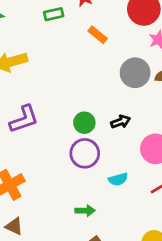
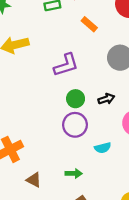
purple L-shape: (24, 119) -> (66, 65), moved
brown triangle: (14, 226) -> (34, 180), moved

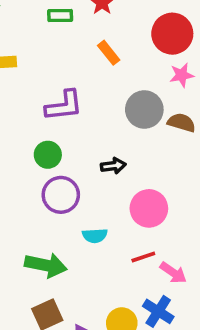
green circle: (76, 99) -> (48, 155), moved
green arrow: (74, 173) -> (46, 265), size x1.6

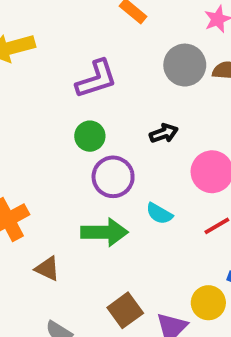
cyan semicircle: (95, 236) -> (159, 214), turned 45
green arrow: (46, 265) -> (104, 232), moved

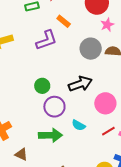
purple L-shape: (96, 79) -> (46, 40), moved
black arrow: (164, 133) -> (80, 84), size x1.6

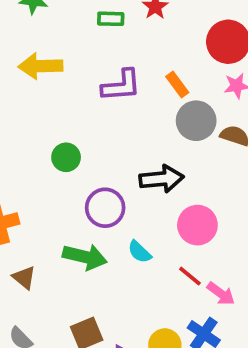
orange rectangle: (64, 21) -> (177, 84), moved
green circle: (42, 86) -> (66, 157), moved
red line: (108, 131) -> (190, 276), turned 56

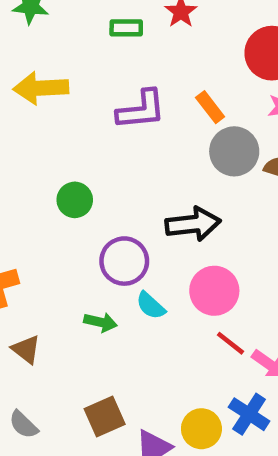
pink circle: (197, 225) -> (214, 291), moved
cyan semicircle: (140, 252) -> (151, 306), moved
green arrow: (85, 257) -> (100, 322), size x0.6

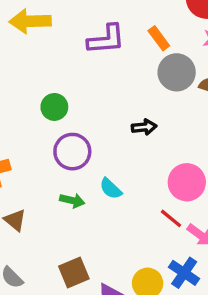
black arrow: (193, 224) -> (144, 127), size x0.6
purple circle: (124, 261) -> (72, 152), moved
pink circle: (214, 291) -> (187, 182), moved

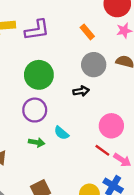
purple L-shape: (106, 39) -> (37, 30), moved
gray circle: (177, 72) -> (94, 65), moved
green circle: (54, 107) -> (39, 75), moved, size x1.6

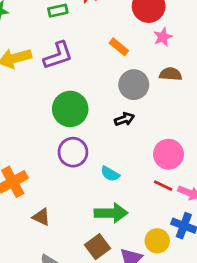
green arrow: (37, 142) -> (111, 213), moved, size x1.6

